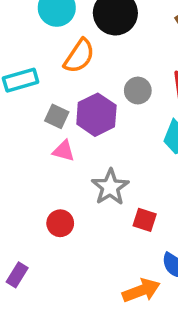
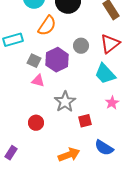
red square: (145, 220) -> (85, 121), turned -32
orange arrow: (141, 290) -> (69, 155), moved

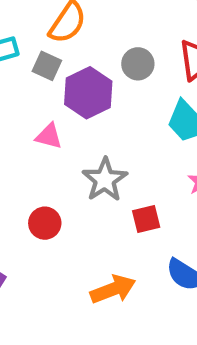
gray square: (34, 61) -> (47, 66), moved

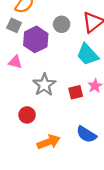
red square: (146, 219) -> (76, 92), moved
red circle: (45, 223) -> (27, 115), moved

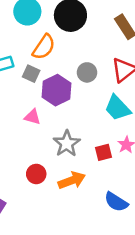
red circle: (27, 115) -> (36, 174), moved
orange arrow: (49, 142) -> (72, 180), moved

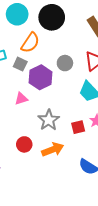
pink triangle: (32, 117) -> (21, 99), turned -32

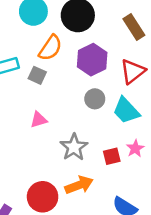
gray circle: (65, 63) -> (95, 99), moved
purple hexagon: (41, 77) -> (92, 60), moved
red circle: (24, 144) -> (43, 197), moved, size x1.5

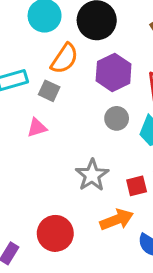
pink triangle: (39, 120) -> (37, 128), moved
orange arrow: (79, 185) -> (117, 220), moved

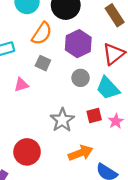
gray square: (49, 91) -> (43, 63), moved
red square: (137, 186) -> (94, 115), moved
red circle: (55, 233) -> (27, 152), moved

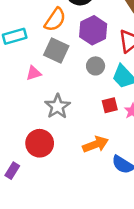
gray square: (43, 63) -> (56, 51), size x1.5
gray star: (62, 120) -> (57, 106), moved

